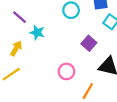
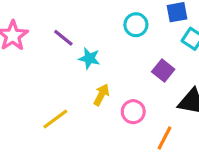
yellow arrow: (16, 48) -> (101, 95), moved

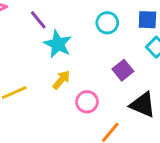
cyan star: (89, 58) -> (58, 44), size x1.4

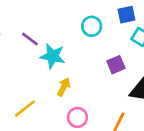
purple square: (123, 70) -> (116, 65), turned 30
pink circle: (87, 102) -> (77, 117), moved

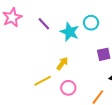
cyan star: (53, 56) -> (70, 32), moved
yellow line: (25, 109) -> (43, 81), moved

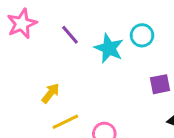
yellow arrow: (62, 64) -> (51, 93), moved

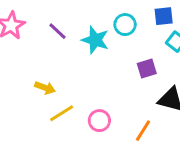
yellow arrow: (51, 93) -> (45, 88), turned 78

